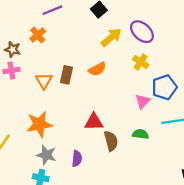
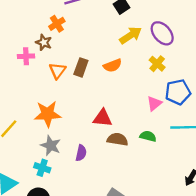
brown star: (13, 49) -> (44, 42), moved
brown semicircle: (111, 141) -> (118, 139), turned -72

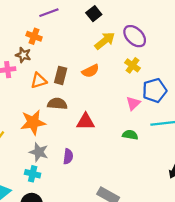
orange cross: (57, 24) -> (34, 36), turned -32
orange triangle: (57, 71) -> (39, 81), turned 42
brown semicircle: (118, 139) -> (57, 104), moved

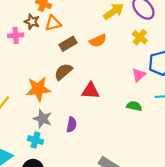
brown rectangle: (61, 75) -> (68, 44), turned 42
orange triangle: (39, 81) -> (53, 23), moved
brown semicircle: (57, 104) -> (63, 72), turned -48

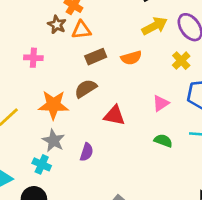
pink cross: (16, 35) -> (33, 58), moved
pink triangle: (139, 75) -> (161, 103), moved

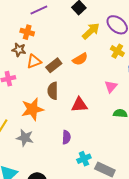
orange triangle: (81, 30) -> (34, 61), moved
brown semicircle: (86, 89) -> (53, 91), turned -42
gray star: (53, 141) -> (25, 138), moved
cyan cross: (42, 164) -> (84, 159), moved, turned -32

